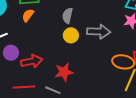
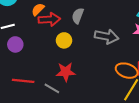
yellow circle: (71, 35) -> (64, 40), moved
red arrow: (32, 61) -> (49, 19), moved

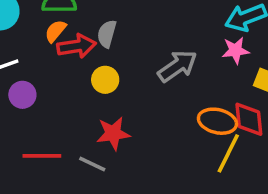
gray semicircle: (78, 16) -> (107, 34), moved
gray arrow: (107, 36) -> (177, 66), turned -40

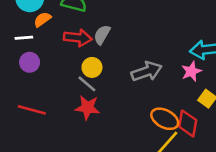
orange semicircle: (55, 31) -> (42, 19), moved
pink star: (236, 50) -> (191, 71), turned -30
gray line: (92, 164) -> (87, 84), moved

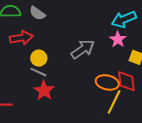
gray semicircle: (102, 35) -> (37, 13), moved, turned -70
red star: (87, 108) -> (44, 91), turned -30

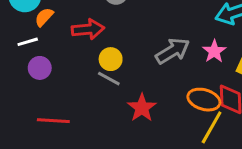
pink star: (118, 39) -> (214, 51), moved
red star: (44, 91) -> (142, 108), moved

